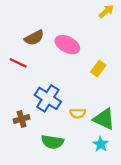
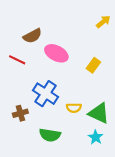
yellow arrow: (106, 11) -> (103, 22), moved
pink ellipse: (67, 45) -> (56, 53), moved

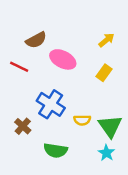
yellow arrow: (103, 22) -> (106, 40), moved
brown cross: (20, 113) -> (23, 126), turned -32
green triangle: (99, 113) -> (110, 126), turned 30

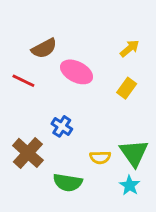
blue cross: (51, 104) -> (62, 126), size x0.6
yellow semicircle: (82, 120) -> (100, 157), moved
brown cross: (23, 126) -> (28, 153), size x1.5

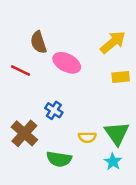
brown semicircle: (44, 48) -> (38, 42), turned 100
yellow arrow: (130, 48) -> (113, 42), size x1.5
yellow rectangle: (127, 88) -> (121, 77), moved, turned 48

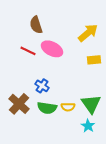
brown semicircle: (38, 42) -> (36, 25), moved
red line: (21, 71) -> (28, 51), moved
green semicircle: (59, 159) -> (47, 108), moved

